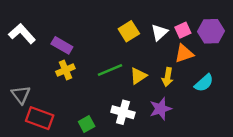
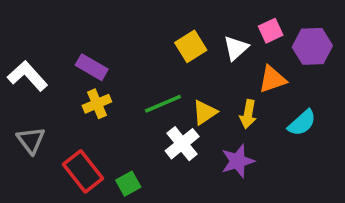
pink square: (183, 30) -> (271, 31), moved
white L-shape: (22, 34) -> (27, 76), moved
white cross: (123, 112) -> (182, 144), moved, turned 35
red rectangle: (40, 118) -> (83, 171), moved, turned 32

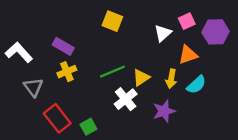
yellow square: (191, 46) -> (112, 21), moved, turned -36
cyan semicircle: (302, 123) -> (196, 85), moved
gray triangle: (31, 140) -> (33, 87), moved

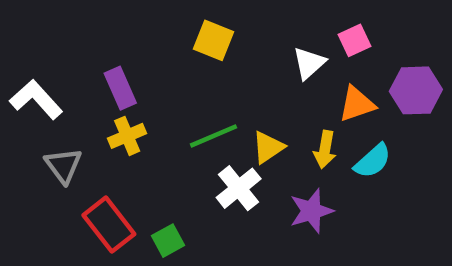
purple hexagon: (216, 32) -> (416, 90), moved
purple rectangle: (63, 46) -> (120, 88), turned 36

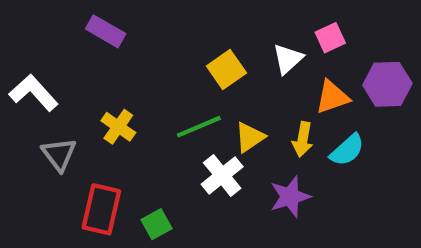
yellow square: (213, 40) -> (226, 69), moved, turned 33
purple rectangle: (120, 88) -> (106, 31), moved, turned -36
yellow cross: (127, 136) -> (118, 127), turned -32
red rectangle: (109, 225) -> (101, 209), turned 51

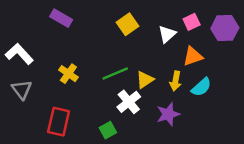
yellow square: (226, 69) -> (128, 24), moved
purple hexagon: (387, 84) -> (225, 28), moved
gray triangle: (59, 154) -> (22, 90), moved
green square: (156, 224) -> (108, 130), moved

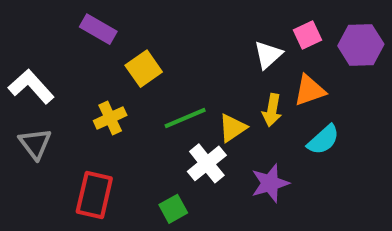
yellow square: (128, 24) -> (144, 69), moved
yellow cross: (68, 74) -> (110, 118), turned 30
yellow arrow: (176, 81) -> (272, 110), moved

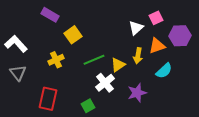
purple hexagon: (361, 45) -> (180, 36), moved

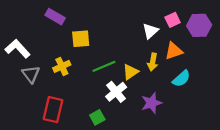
yellow square: (73, 35) -> (81, 39), turned 30
purple hexagon: (180, 36) -> (199, 25), moved
gray triangle: (18, 73) -> (31, 74), moved

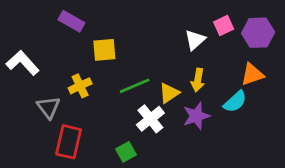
orange triangle: (174, 51) -> (252, 74), moved
gray triangle: (31, 74) -> (48, 107), moved
purple star: (152, 103) -> (196, 116), moved

